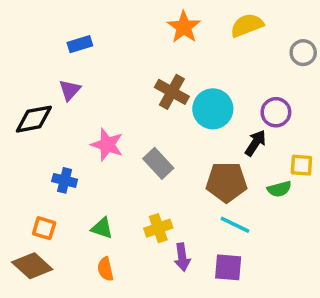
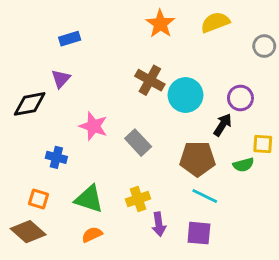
green triangle: (102, 228) -> (89, 199), size x1.5
orange semicircle: (105, 269) -> (92, 235), turned 78

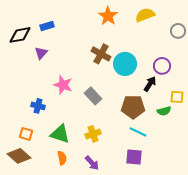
black diamond: (30, 104) -> (20, 35), moved
purple arrow: (159, 224) -> (92, 163), moved, turned -35
orange semicircle: (92, 235) -> (62, 158), turned 104

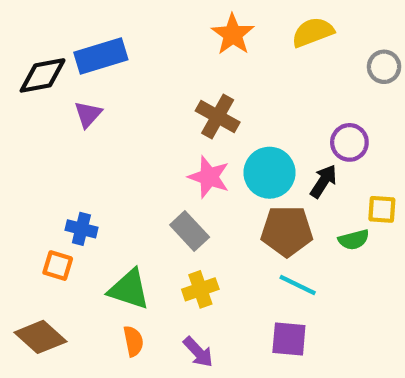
blue rectangle: (47, 26) -> (101, 56), size x1.6
cyan circle: (125, 64) -> (269, 173), moved
pink star: (63, 85) -> (209, 177), moved
gray rectangle: (93, 96) -> (190, 231), moved
orange square: (26, 134) -> (58, 266), moved

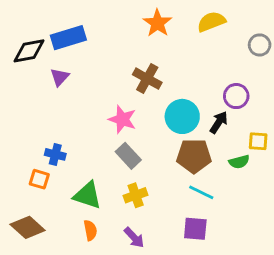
pink star: (209, 177) -> (122, 119), moved

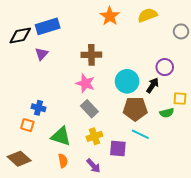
brown cross: (147, 79) -> (91, 55), moved, turned -30
purple square: (195, 229) -> (118, 148), moved

